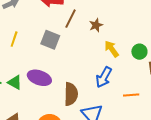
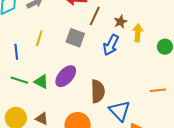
yellow arrow: (112, 49) -> (138, 33), moved, turned 42
blue arrow: (104, 77) -> (111, 45), moved
purple ellipse: (39, 78) -> (66, 76), turned -65

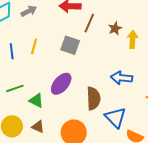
blue arrow: (111, 45) -> (122, 78), moved, turned 70
blue line: (16, 52) -> (12, 51), moved
green line: (19, 80) -> (15, 88), turned -36
green triangle: (41, 82) -> (36, 101), moved

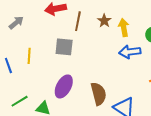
blue arrow: (122, 78) -> (130, 52), moved

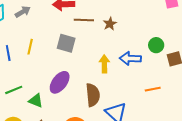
brown line: (78, 21) -> (84, 20), turned 72
yellow arrow: (124, 28) -> (104, 64), moved

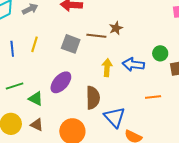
brown line: (84, 20) -> (96, 36), moved

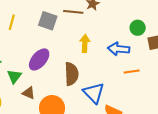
blue arrow: (133, 64) -> (119, 49), moved
green triangle: (36, 99) -> (14, 76), turned 42
brown triangle: (37, 125) -> (29, 93), moved

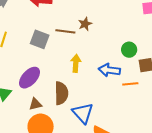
orange line: (132, 72) -> (130, 84), moved
brown triangle: (29, 93) -> (35, 104), moved, turned -40

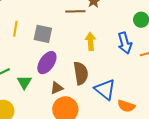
gray square: (40, 39) -> (43, 34), moved
blue arrow: (109, 70) -> (125, 43), turned -105

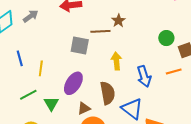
yellow line: (15, 29) -> (41, 68), moved
gray square: (43, 34) -> (80, 46), moved
blue arrow: (125, 43) -> (144, 76), moved

